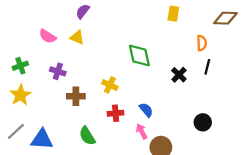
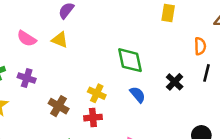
purple cross: (58, 71) -> (27, 78), moved
brown cross: (76, 96) -> (59, 106), turned 30
blue semicircle: (146, 110) -> (138, 95), moved
red cross: (116, 113) -> (93, 118), moved

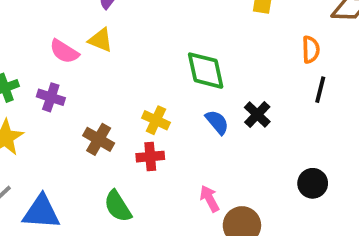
pink semicircle: (27, 39) -> (64, 51), moved
black cross: (175, 82) -> (257, 115), moved

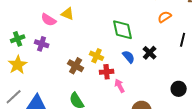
orange semicircle: (311, 50) -> (165, 17), moved, turned -120
brown cross: (99, 139) -> (76, 66), moved
red cross: (150, 157) -> (107, 72), moved
pink arrow: (209, 199) -> (120, 86), moved

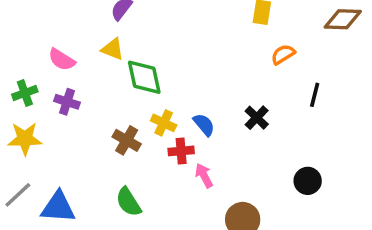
pink semicircle: (49, 20) -> (62, 60), moved
green diamond: (123, 30) -> (144, 77), moved
blue semicircle: (129, 57) -> (204, 125), moved
yellow star: (18, 65) -> (25, 139), turned 30

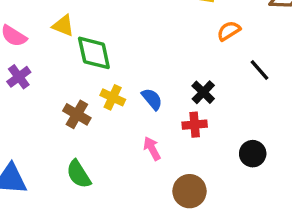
black line: (315, 95) -> (259, 70), turned -55
purple cross: (67, 102) -> (19, 77), turned 35
red cross: (181, 151) -> (195, 125), moved

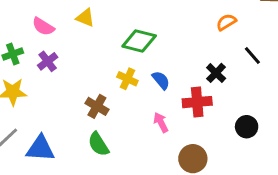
green diamond: (94, 53) -> (139, 41), moved, turned -64
black cross: (203, 92) -> (216, 73), moved
brown cross: (77, 114) -> (97, 106), moved
red cross: (195, 125) -> (197, 102), size x1.4

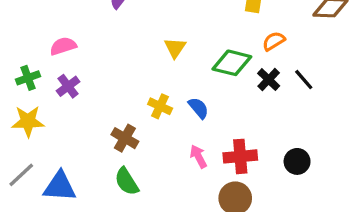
yellow triangle: (85, 18) -> (175, 48), moved, turned 42
pink semicircle: (43, 26) -> (63, 46), turned 130
green diamond: (139, 41) -> (232, 63), moved
black cross: (216, 73) -> (269, 80), moved
red cross: (197, 102) -> (240, 156), moved

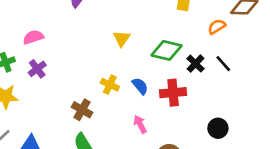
orange semicircle: (274, 41) -> (217, 27), moved
red cross: (240, 156) -> (173, 93), moved

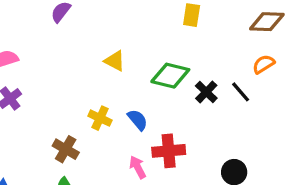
orange semicircle: (217, 27) -> (264, 64), moved
yellow triangle: (122, 39) -> (115, 61), turned -36
red cross: (173, 93) -> (169, 151), moved

